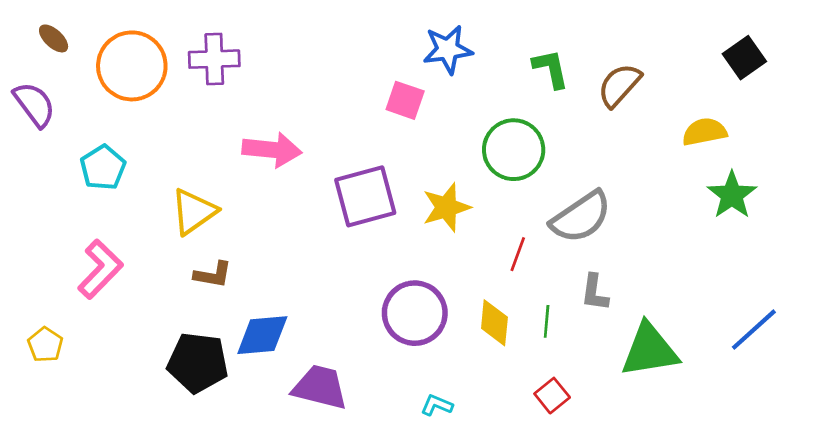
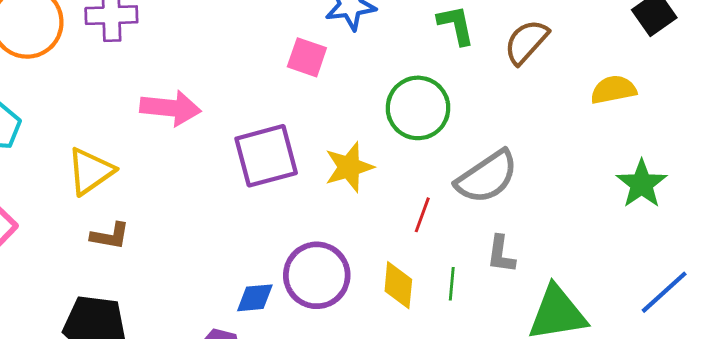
green star: (732, 195) -> (642, 184), moved
blue diamond: (262, 335) -> (255, 298), moved, size x0.7

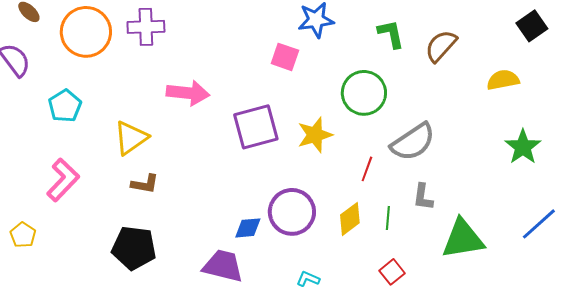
yellow diamond: (398, 285) -> (350, 219), turned 48

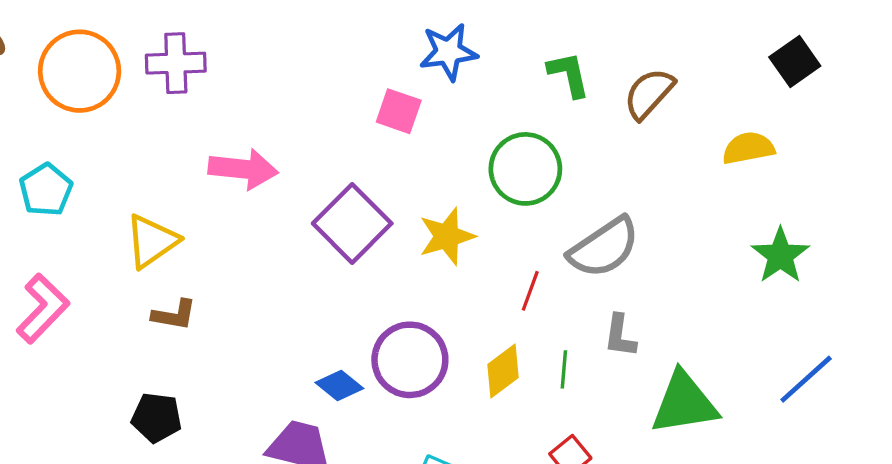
purple square: (256, 127) -> (352, 223), turned -30
blue diamond: (248, 228) -> (339, 385), turned 44
black pentagon: (134, 248) -> (157, 418), size x0.7

